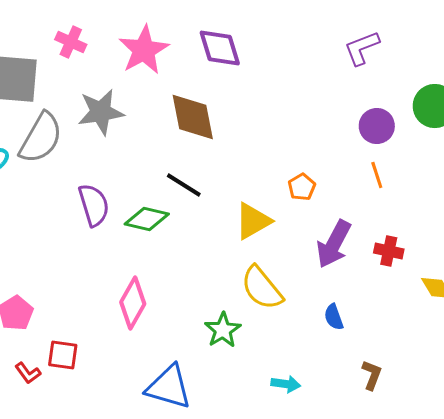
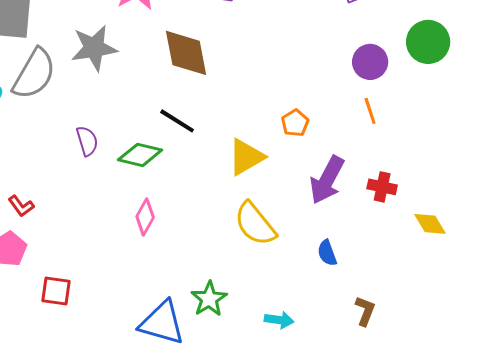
purple semicircle: (94, 205) -> (87, 141), size x0.7
pink diamond: (133, 303) -> (145, 217), moved, size x0.7
green star: (223, 330) -> (209, 299), moved
red L-shape: (28, 373) -> (21, 206), moved

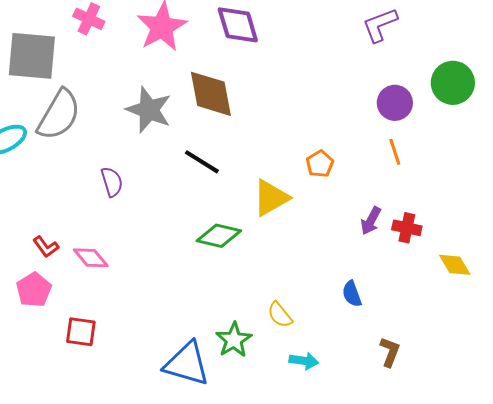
gray star: (94, 48) -> (149, 110), moved, turned 30
green diamond: (140, 155) -> (219, 236), moved
purple arrow: (327, 180) -> (371, 221), moved, size x0.6
pink diamond: (145, 217) -> (91, 258), moved, turned -69
yellow semicircle: (255, 224) -> (280, 315), moved, size x0.6

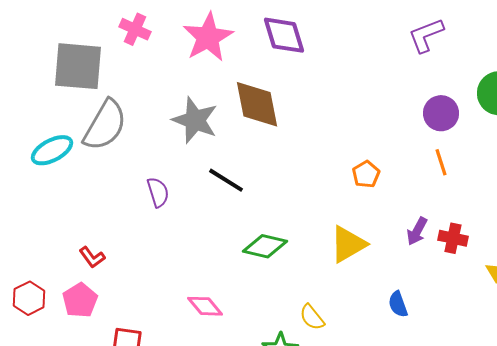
black line: (202, 162) -> (226, 180), moved
yellow triangle: (271, 198) -> (348, 244), moved
pink diamond: (91, 258) -> (205, 306), moved
yellow semicircle: (280, 315) -> (312, 317), moved

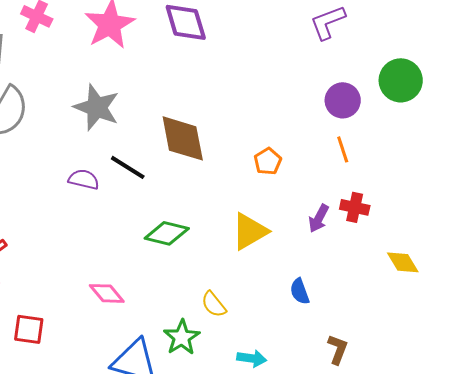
brown diamond: (257, 104) -> (183, 138), moved
purple semicircle: (158, 192) -> (84, 179), moved, turned -60
red cross: (453, 238) -> (355, 207), moved

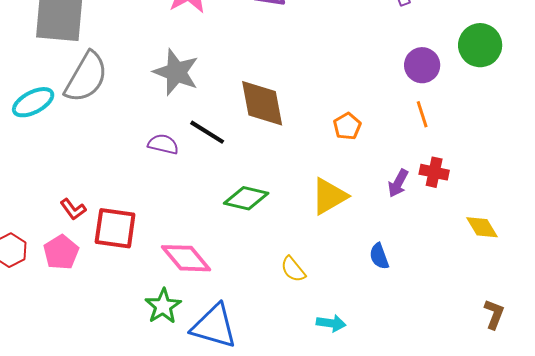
pink diamond: (107, 293) -> (186, 258), size x1.4
red square: (29, 329) -> (115, 228), moved, size x1.4
green star: (182, 337) -> (163, 306), moved
brown L-shape: (338, 349) -> (494, 314), moved

